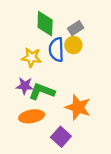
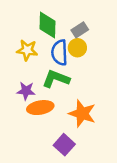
yellow star: (32, 58) -> (27, 50), moved
green L-shape: (42, 91) -> (56, 79), moved
orange ellipse: (32, 116) -> (40, 108), moved

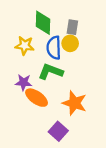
gray rectangle: (80, 30) -> (72, 27), turned -48
orange ellipse: (40, 108) -> (37, 98), turned 45

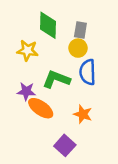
blue semicircle: (54, 48) -> (88, 72), moved
orange star: (74, 103) -> (83, 114), size x0.7

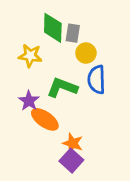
gray rectangle: (80, 30) -> (73, 33), moved
purple star: (26, 91) -> (29, 101), turned 30
orange star: (83, 114) -> (73, 143), moved

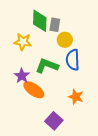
orange star: (73, 143) -> (76, 97), moved

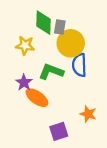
yellow circle: (65, 40) -> (71, 43), size x1.6
orange star: (76, 97) -> (88, 114), moved
purple square: (54, 121) -> (59, 131), turned 30

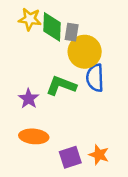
yellow star: (25, 45) -> (30, 19), moved
orange ellipse: (37, 98) -> (34, 136), moved, turned -30
orange star: (88, 114) -> (99, 155), moved

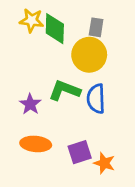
gray rectangle: (72, 32) -> (96, 27), moved
blue semicircle: (95, 78) -> (96, 99), moved
purple square: (70, 157) -> (80, 152), moved

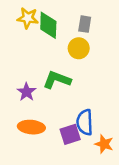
yellow circle: (89, 55) -> (79, 48), size x0.7
blue semicircle: (96, 99) -> (85, 122), moved
orange star: (104, 163) -> (104, 144), moved

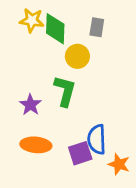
yellow circle: (79, 48) -> (77, 56), moved
green L-shape: (57, 80) -> (65, 91), turned 84

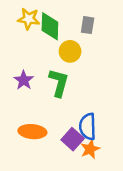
purple star: (30, 105) -> (24, 80), moved
purple square: (80, 153) -> (73, 139), turned -30
orange star: (119, 164) -> (90, 149), moved, turned 30

